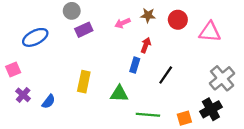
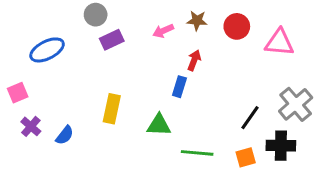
black line: (166, 75) -> (250, 118), moved
black cross: (211, 109) -> (281, 146), turned 30

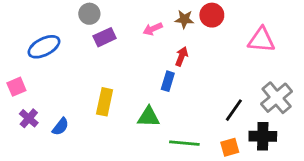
red circle: (237, 26) -> (212, 15), moved

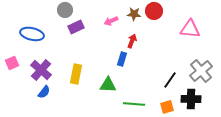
blue ellipse: (44, 47) -> (32, 34), turned 40
purple cross: (29, 118) -> (41, 70), moved, size x1.5

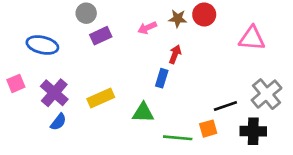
yellow rectangle: (76, 74) -> (101, 98), turned 54
black line: (170, 80) -> (225, 106), turned 36
orange square: (167, 107) -> (208, 129), moved

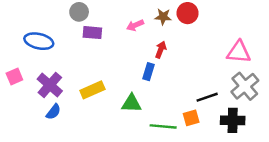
purple rectangle: (101, 36) -> (92, 33), turned 30
pink triangle: (252, 38) -> (239, 52), moved

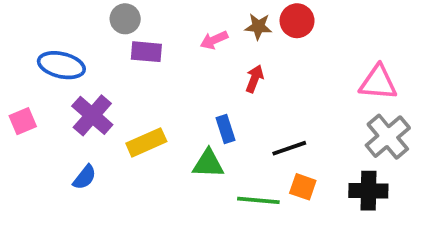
blue rectangle: (149, 72) -> (226, 129), moved, turned -35
purple cross: (50, 85) -> (92, 115), moved
black line: (207, 97) -> (289, 148), moved
orange square: (191, 118) -> (303, 187), turned 35

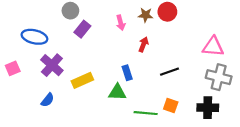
pink arrow: (214, 40) -> (121, 23), turned -80
purple rectangle: (146, 52) -> (82, 29), turned -56
gray cross: (388, 137) -> (219, 77), turned -35
black line: (289, 148) -> (170, 72), moved

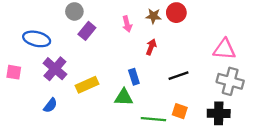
pink square: (13, 68) -> (14, 72), turned 32

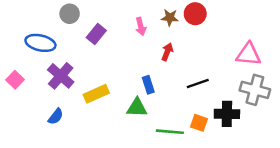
gray circle: (74, 11) -> (70, 14), moved
pink square: (14, 72) -> (15, 80), turned 35
black cross: (219, 113) -> (227, 114), moved

